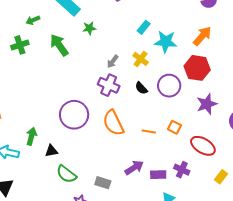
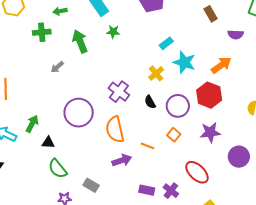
gray arrow: (113, 61) -> (57, 67), moved
orange square: (174, 127) -> (174, 135), moved
purple arrow: (134, 168) -> (122, 160), moved

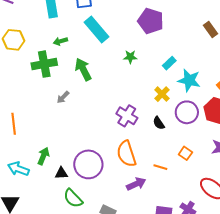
green cross: (42, 32) -> (44, 64), size x1.4
green star: (113, 32) -> (130, 57), moved
purple circle: (178, 106) -> (187, 112), moved
purple circle: (79, 113) -> (88, 164), moved

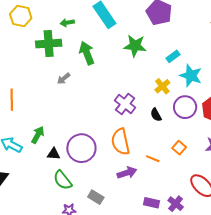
green star: (130, 57) -> (135, 46), size x1.6

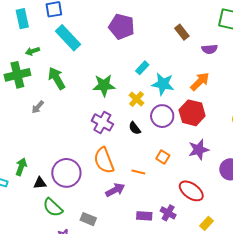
green star: (135, 46) -> (104, 85), moved

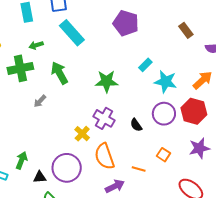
yellow cross: (136, 99) -> (82, 134), moved

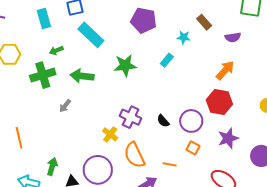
green arrow: (59, 73) -> (82, 76), turned -50
green star: (107, 81) -> (125, 65), moved
cyan star: (166, 82) -> (184, 37), moved, size x0.6
purple circle: (164, 114) -> (191, 121), moved

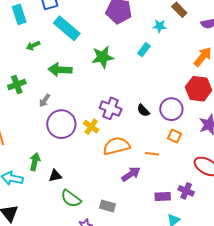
green cross: (43, 75) -> (17, 85), moved, size x0.7
orange semicircle: (134, 155) -> (116, 146), turned 104
purple circle: (98, 170) -> (61, 124), moved

